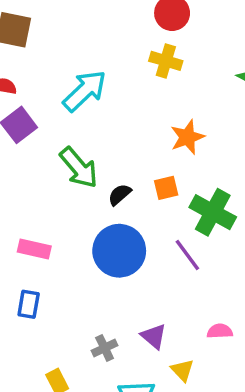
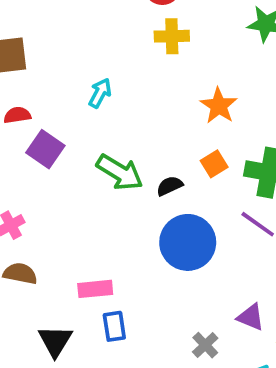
cyan arrow: (85, 91) -> (100, 93), size x0.6
black semicircle: (120, 195) -> (170, 186), turned 35
pink rectangle: (34, 249) -> (95, 289), moved

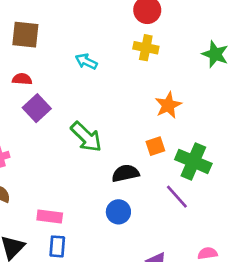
cyan arrow: (100, 93) -> (86, 61), moved, turned -105
black semicircle: (170, 186) -> (125, 173), moved, size x1.4
blue circle: (188, 242) -> (118, 212), moved, size x0.6

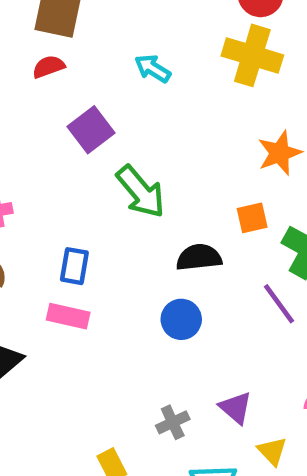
yellow cross: (146, 48) -> (252, 55), size x1.4
red semicircle: (22, 79) -> (48, 67), moved, turned -30
purple square: (37, 108) -> (91, 130), moved
blue rectangle: (57, 246) -> (74, 266), moved

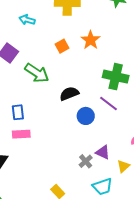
orange square: (252, 218) -> (62, 46), moved
blue circle: (181, 319) -> (86, 116), moved
gray cross: (173, 422) -> (86, 161), moved
yellow triangle: (272, 451) -> (123, 166), turned 48

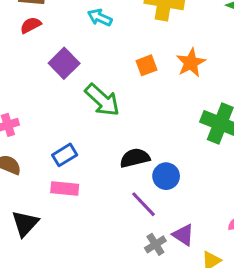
black semicircle: (69, 94) -> (135, 158), moved
purple line: (108, 103) -> (143, 204), moved
blue rectangle: (18, 112) -> (65, 155), turned 56

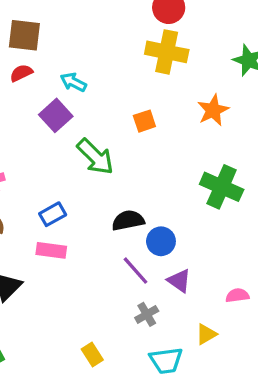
cyan arrow: (100, 17) -> (73, 82), moved
orange star: (191, 63) -> (213, 110), moved
purple triangle: (183, 235) -> (179, 281), moved

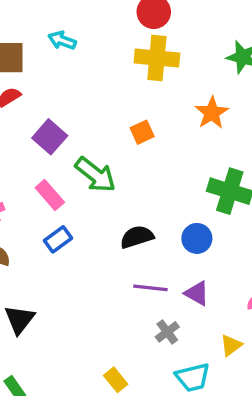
cyan arrow: (73, 82) -> (62, 40), moved
blue circle: (161, 241) -> (197, 238), moved
pink rectangle: (51, 250) -> (50, 195), moved, turned 48
purple line: (135, 271) -> (150, 288), turned -36

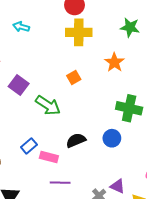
pink rectangle: (50, 195) -> (49, 157), moved, turned -30
purple line: (150, 288) -> (60, 183), moved
purple triangle: (197, 293) -> (118, 186), moved

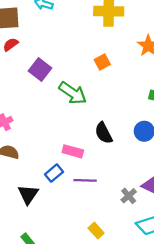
black semicircle: (76, 140) -> (104, 133), turned -96
blue rectangle: (29, 146) -> (54, 173), moved

